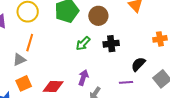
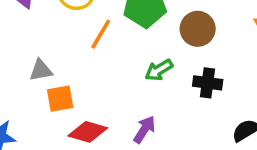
orange line: (30, 43) -> (101, 34), moved
orange square: (24, 83) -> (60, 99), moved

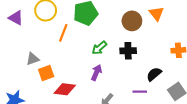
brown circle: (198, 29) -> (132, 21), moved
purple arrow: (144, 130) -> (96, 73), moved

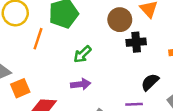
black cross: (128, 51) -> (136, 42), moved
purple arrow: (96, 73) -> (81, 84), turned 63

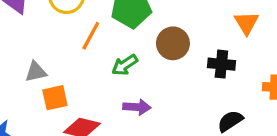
brown circle: (120, 20) -> (173, 43), moved
green arrow: (82, 54) -> (125, 65), moved

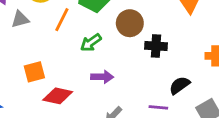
black cross: (221, 64) -> (156, 46), moved
gray triangle: (36, 72) -> (20, 19), moved

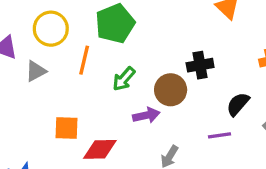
brown circle: (130, 23) -> (171, 90), moved
orange square: (34, 72) -> (67, 128), turned 30

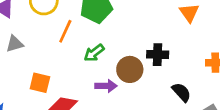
gray triangle: (36, 71) -> (15, 44), moved
black semicircle: (238, 104) -> (181, 92), turned 85

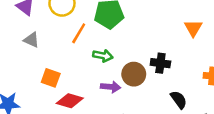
gray triangle: (15, 44) -> (31, 40), turned 35
green arrow: (94, 53) -> (103, 56), turned -138

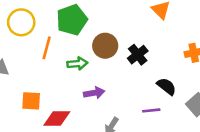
black cross: (160, 63) -> (138, 55), turned -30
brown circle: (134, 74) -> (105, 46), moved

